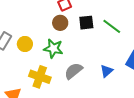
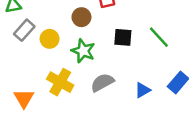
brown circle: (60, 23) -> (81, 17), moved
black square: (86, 23) -> (123, 37), moved

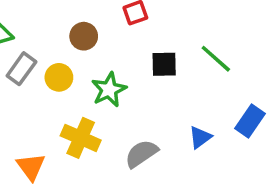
brown circle: (81, 17) -> (84, 36), moved
green star: (83, 51) -> (109, 90), turned 30
gray semicircle: (102, 82) -> (141, 154), moved

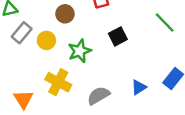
green line: (216, 59) -> (165, 23), moved
black square: (164, 64) -> (118, 36), turned -30

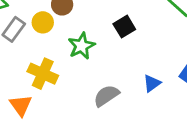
yellow circle: (46, 40) -> (43, 22), moved
yellow cross: (58, 82) -> (43, 74), moved

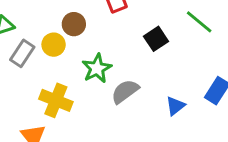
black square: (124, 27) -> (156, 39), moved
gray semicircle: (106, 96) -> (125, 91), moved

